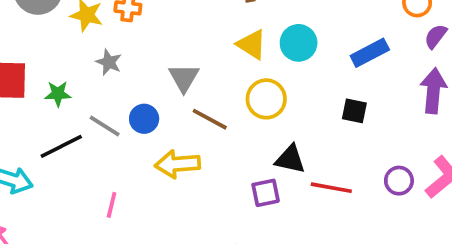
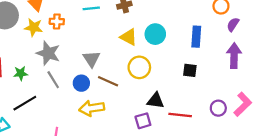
blue rectangle: (370, 53) -> (196, 37), turned -54
gray star: (109, 62) -> (48, 53), size x1.6
blue circle: (144, 119) -> (81, 83), moved
gray line: (105, 126) -> (53, 80), moved, turned 30

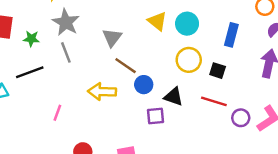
yellow circle: (139, 67) -> (189, 60), moved
blue circle: (81, 83) -> (144, 85), moved
red line: (180, 115) -> (214, 101), moved

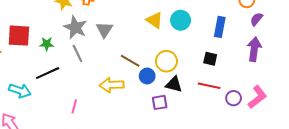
gray triangle: (112, 38) -> (104, 30), moved
yellow circle: (189, 60) -> (166, 61), moved

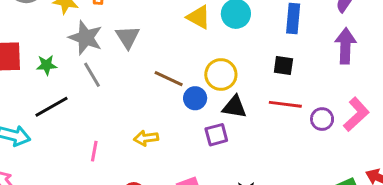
yellow arrow: (111, 85) -> (146, 138), moved, size x0.7

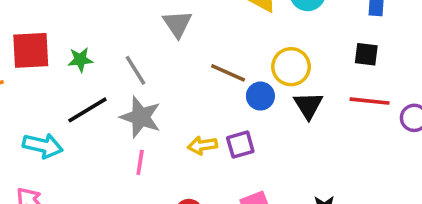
gray star: (86, 38) -> (141, 117), moved
black triangle: (234, 107) -> (308, 105), turned 50
purple square: (216, 135) -> (240, 145), moved

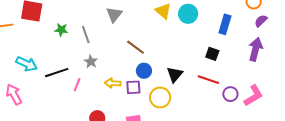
green star: (80, 60) -> (61, 30), moved
yellow circle: (291, 67) -> (160, 97), moved
blue circle: (260, 96) -> (144, 71), moved
black line: (87, 110) -> (57, 73), moved
gray star: (141, 117) -> (91, 62), moved, size x0.6

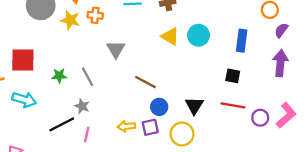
gray star: (91, 62) -> (82, 106), moved
cyan arrow: (27, 64) -> (24, 100), moved

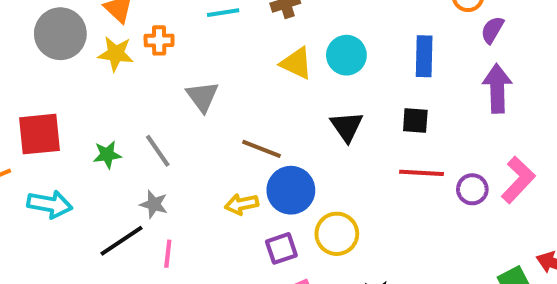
black triangle: (194, 106) -> (347, 127), moved
blue circle: (159, 107) -> (291, 190), size x1.5
yellow arrow: (126, 126) -> (242, 204), moved
purple square: (150, 127) -> (281, 248), moved

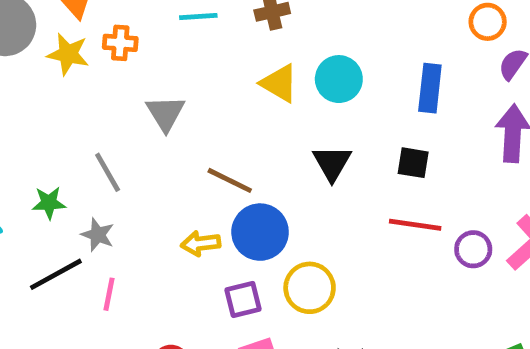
green star: (107, 155) -> (49, 203), moved

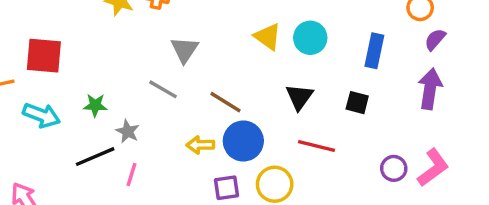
gray line: (108, 172) -> (163, 89), moved, turned -36
red line: (415, 225) -> (317, 146), moved

